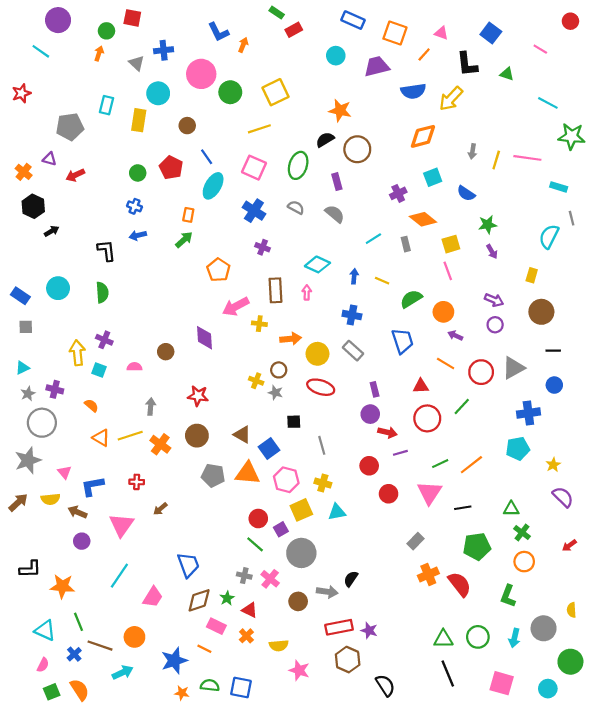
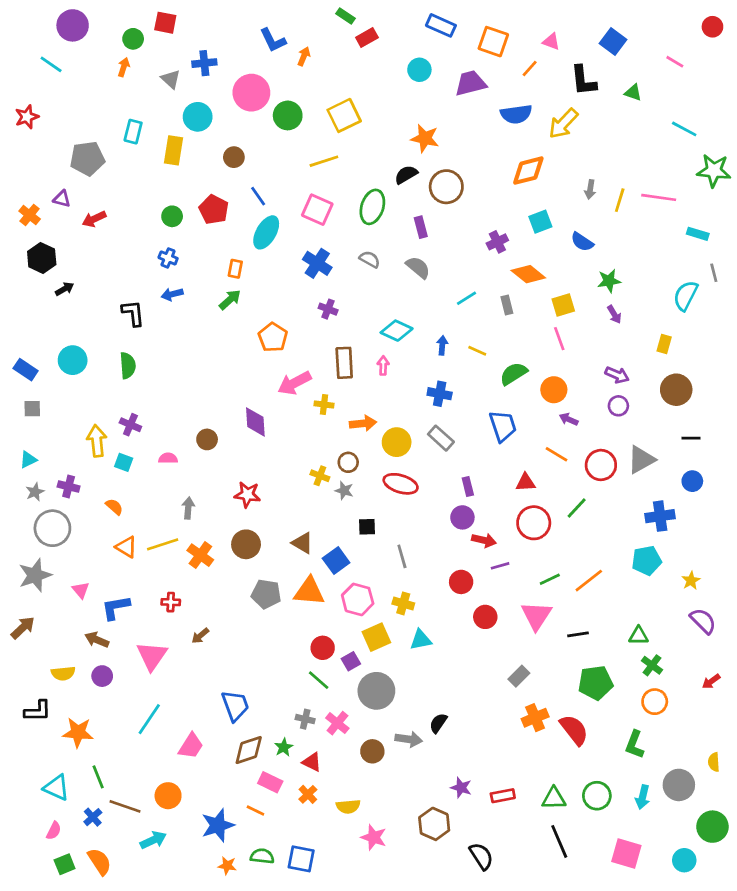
yellow semicircle: (51, 499) -> (63, 673), moved
red rectangle: (339, 627) -> (503, 796), moved, size x0.7

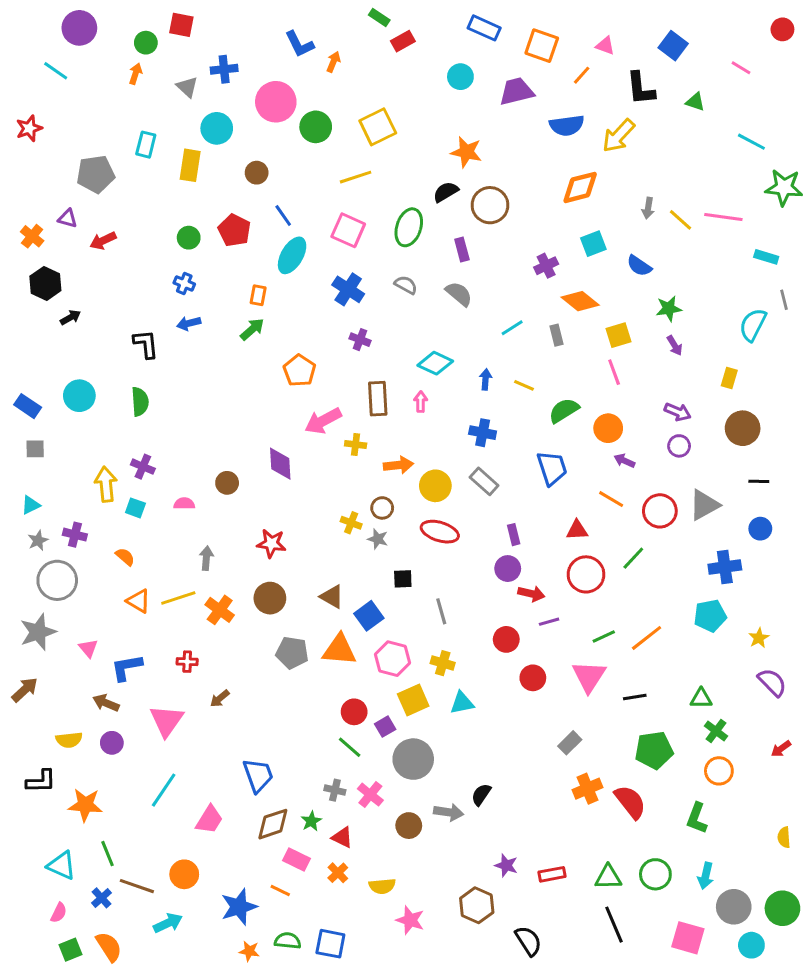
yellow line: (620, 200) -> (681, 220), turned -65
gray circle: (679, 785) -> (734, 907), moved

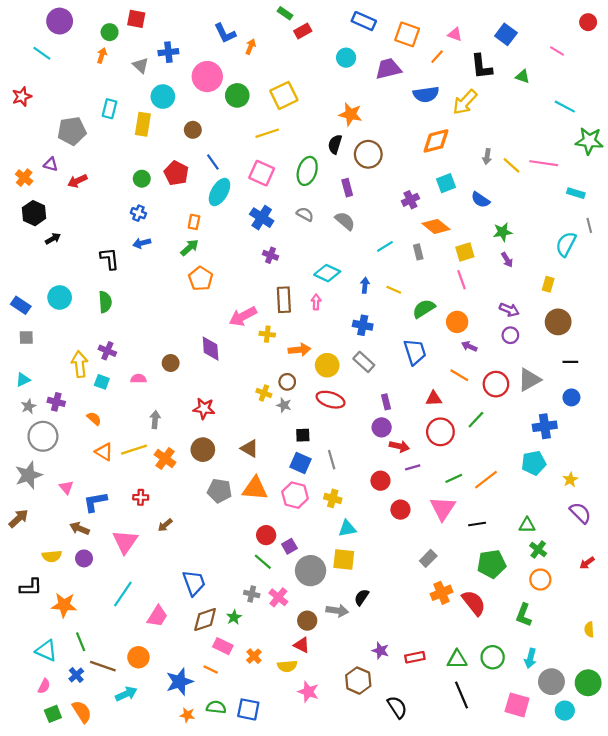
black semicircle: (446, 192) -> (335, 144), turned -42
orange pentagon: (299, 371) -> (201, 279), moved
blue square: (369, 616) -> (301, 463), moved, turned -30
yellow square: (413, 700) -> (344, 560), moved, turned 30
red triangle: (342, 837) -> (302, 645), moved

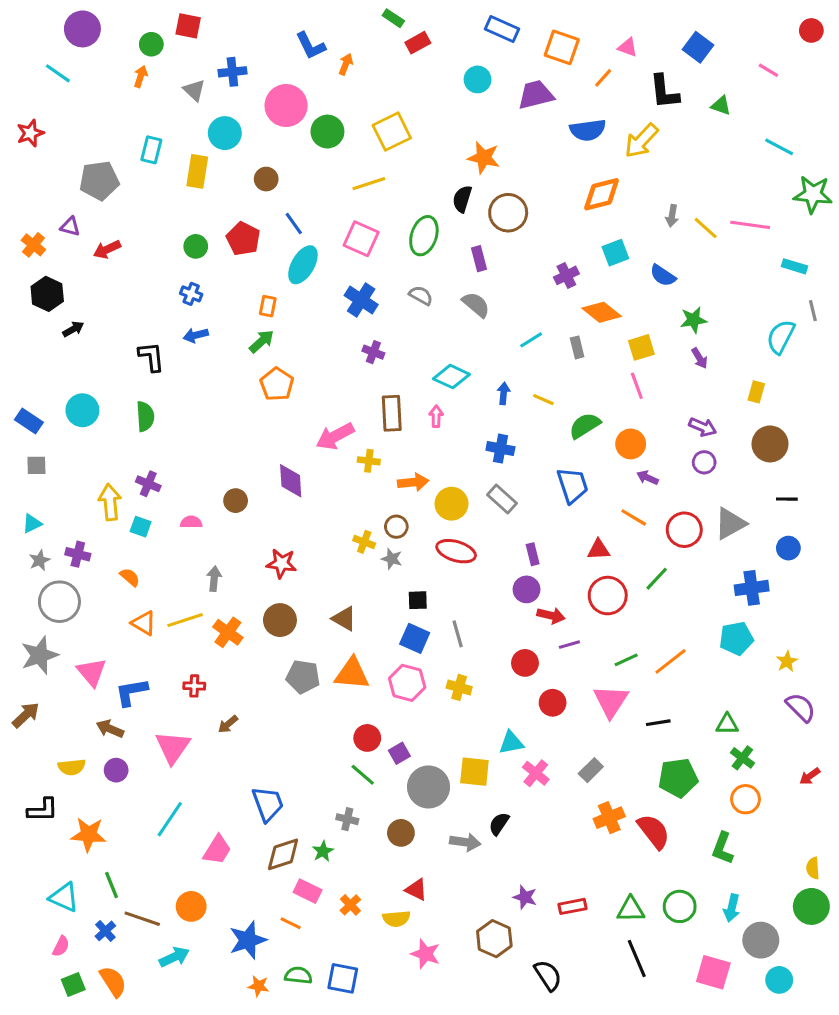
pink triangle: (66, 487) -> (92, 672), size x1.5
cyan triangle: (347, 528) -> (511, 743), moved
pink cross: (278, 597) -> (536, 773), moved
brown circle: (307, 621) -> (401, 833), moved
green circle: (588, 683) -> (811, 906), moved

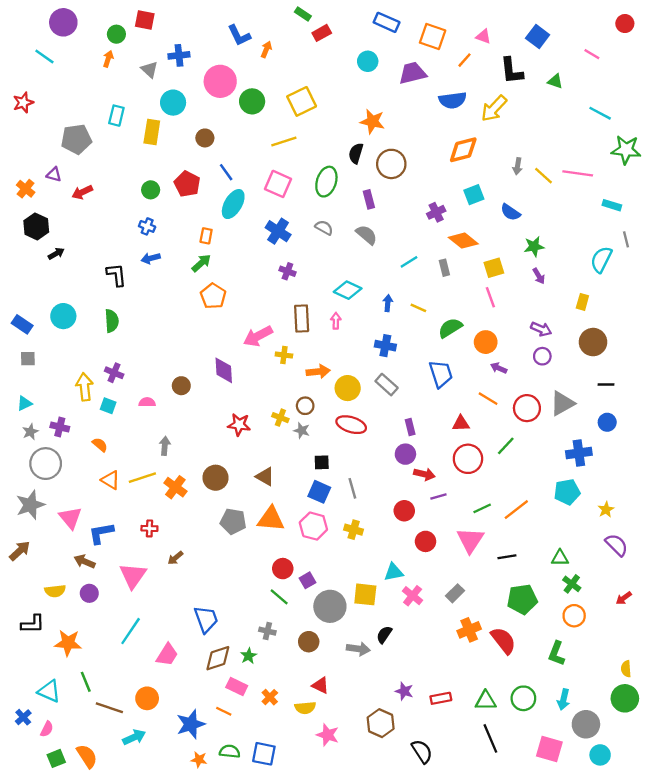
red star: (281, 563) -> (239, 425), moved
blue cross: (105, 931) -> (23, 717), moved

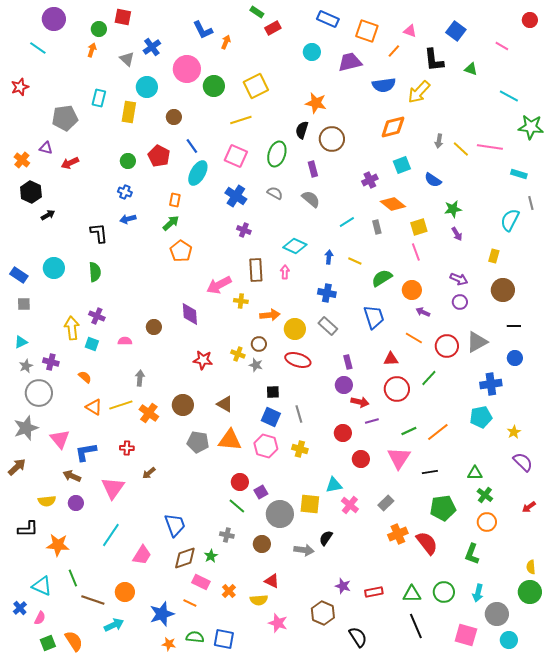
blue cross: (179, 55) -> (152, 47), turned -30

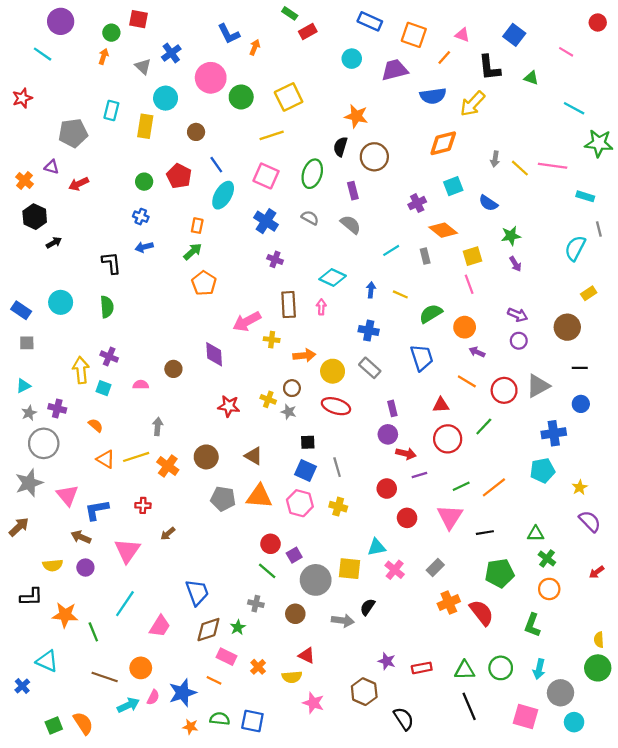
yellow rectangle: (494, 256) -> (589, 293), moved, turned 40
green line: (73, 578) -> (93, 632), moved
pink semicircle: (40, 618) -> (153, 697), moved

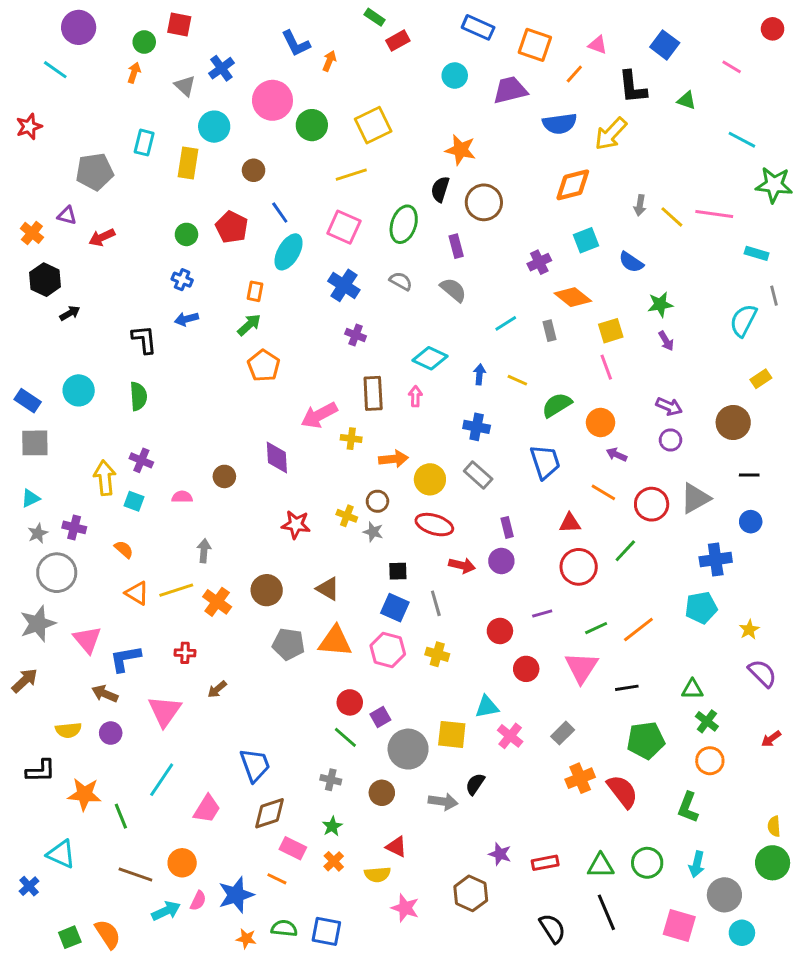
gray square: (27, 343) -> (35, 443), size x1.5
red arrow: (406, 454) -> (462, 565), moved
green star: (238, 627) -> (332, 826), moved
black semicircle: (404, 719) -> (552, 928), moved

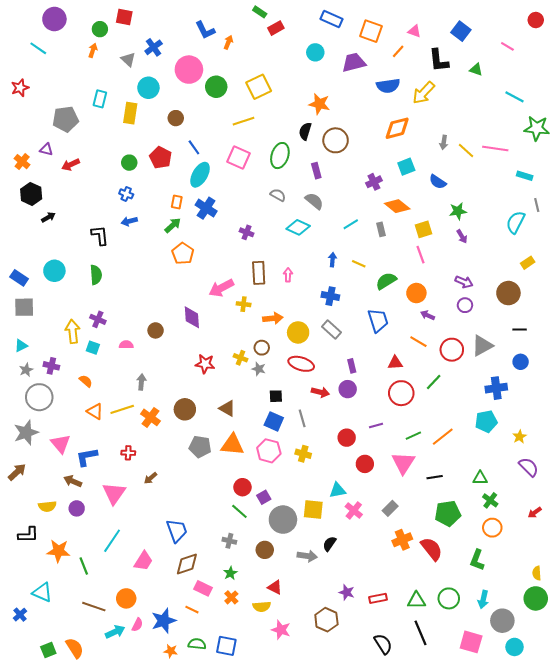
blue cross: (344, 285) -> (206, 208), moved
cyan diamond: (430, 358) -> (298, 227), moved

